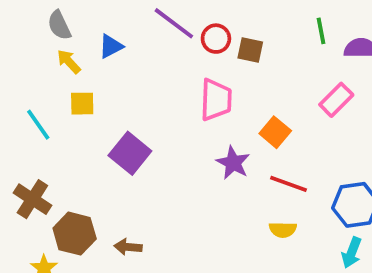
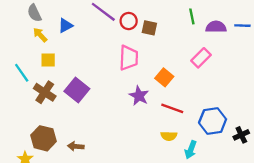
brown cross: (32, 199) -> (45, 92), moved
cyan arrow: (352, 253) -> (191, 150), moved

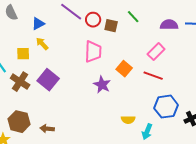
green line: (192, 16) -> (133, 17), moved, turned -32
yellow arrow: (40, 35) -> (42, 44), moved
red line: (172, 108) -> (153, 76), moved

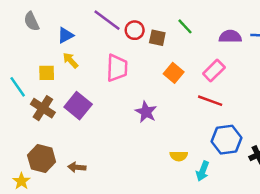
pink trapezoid: (93, 52) -> (117, 68), moved
orange square: (124, 69) -> (174, 73), moved

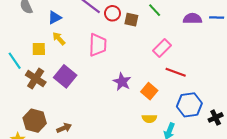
pink rectangle: (214, 70) -> (162, 48), moved
orange square: (174, 73) -> (149, 91), moved
brown arrow: (77, 167) -> (64, 128), turned 152

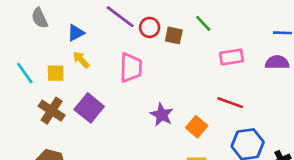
purple semicircle: (192, 19) -> (277, 62), moved
pink rectangle: (162, 48) -> (232, 57), moved, turned 36
cyan line: (15, 61) -> (25, 73), moved

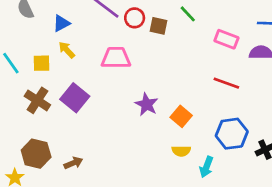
pink rectangle: (232, 57) -> (226, 39), moved, turned 30
pink trapezoid: (131, 68) -> (116, 58), turned -92
red line: (230, 103) -> (226, 83), moved

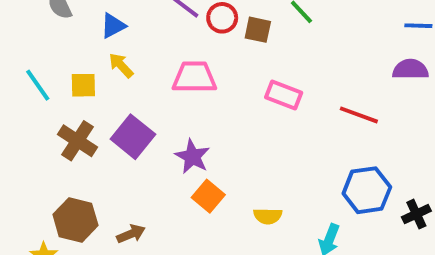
pink rectangle: (226, 39) -> (284, 95), moved
purple star: (147, 104) -> (192, 157), moved
orange square: (181, 116) -> (208, 196), moved
yellow semicircle: (181, 151) -> (268, 216), moved

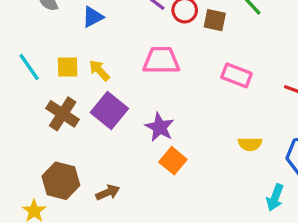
yellow arrow: (121, 65) -> (99, 70), moved
yellow semicircle: (268, 216) -> (250, 144), moved

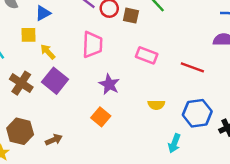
pink trapezoid: (161, 60) -> (92, 45), turned 92
yellow square: (68, 67) -> (28, 35), moved
purple star: (160, 127) -> (109, 84), moved

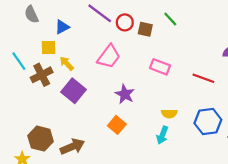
pink trapezoid: (92, 45) -> (109, 57), turned 35
brown cross: (21, 83) -> (42, 75), moved, turned 30
brown arrow: (54, 140) -> (72, 147), size x1.5
cyan arrow: (174, 143) -> (162, 135), moved

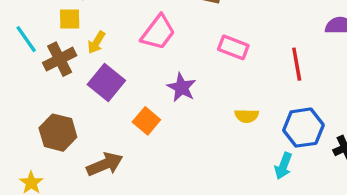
yellow arrow: (67, 63) -> (96, 42), turned -105
red line: (203, 78) -> (297, 64), turned 60
orange square: (117, 125) -> (146, 121), moved
cyan arrow: (162, 135) -> (283, 166), moved
brown hexagon: (41, 139) -> (58, 133), moved

